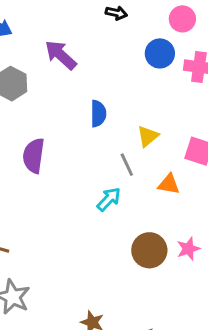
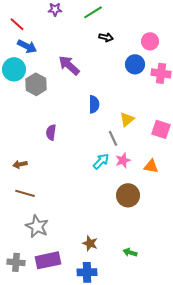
purple semicircle: (34, 156) -> (51, 132), size x0.7
orange triangle: (169, 184) -> (151, 166), moved
pink star: (188, 249) -> (123, 160), moved

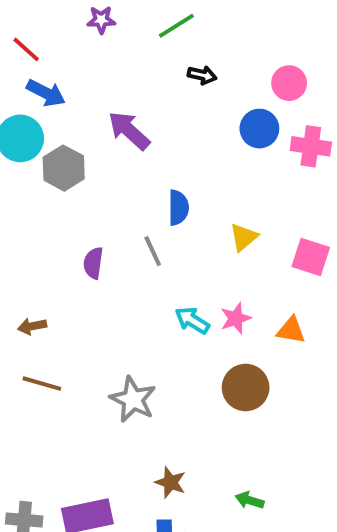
gray line: (113, 138) -> (153, 251), moved
cyan arrow: (101, 161) -> (192, 320), turned -102
gray star: (37, 226) -> (133, 399), moved

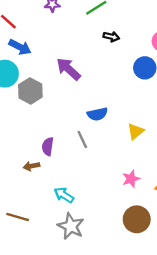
blue semicircle: (178, 208) -> (97, 114), turned 78
cyan arrow: (192, 320) -> (64, 195), moved
brown arrow: (32, 326) -> (31, 166), moved

